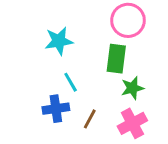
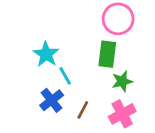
cyan star: (59, 41) -> (46, 54), moved, turned -30
blue cross: (56, 109) -> (52, 100), turned -30

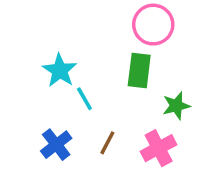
green star: (122, 81) -> (176, 106), moved
blue cross: (52, 100) -> (56, 145), moved

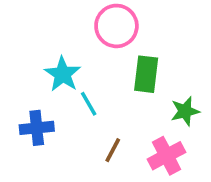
pink circle: (153, 25) -> (116, 26), moved
blue cross: (56, 145) -> (37, 128), moved, turned 32

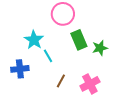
green rectangle: (146, 74) -> (79, 40), turned -30
green star: (185, 111) -> (100, 48), moved

